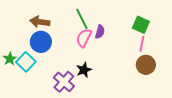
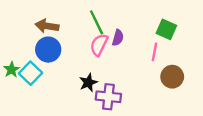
pink line: (142, 44) -> (154, 52), moved
black star: (84, 70) -> (88, 83), moved
purple cross: (64, 82) -> (108, 97), moved, turned -35

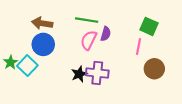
green line: (97, 22) -> (87, 20), turned -55
purple cross: (108, 97) -> (97, 73), moved

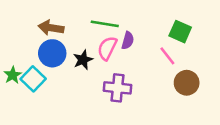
pink line: (138, 47) -> (167, 56), turned -49
black star: (79, 74) -> (83, 60), moved

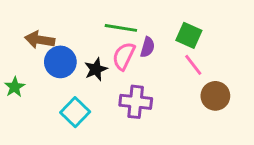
brown arrow: (51, 28) -> (40, 40), moved
green square: (180, 32) -> (189, 35), moved
cyan square: (33, 79) -> (75, 112), moved

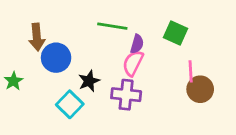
brown arrow: (40, 40) -> (37, 37), turned -104
pink semicircle: (124, 56) -> (133, 63), moved
pink line: (193, 65) -> (191, 71), moved, turned 35
black star: (96, 69) -> (89, 81), moved

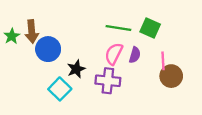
green line: (112, 26) -> (118, 28), moved
purple semicircle: (137, 44) -> (135, 55), moved
green star: (13, 81) -> (12, 36), moved

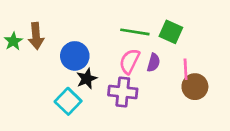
blue circle: (48, 49) -> (75, 56), moved

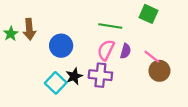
green square: (171, 32) -> (149, 14), moved
pink line: (186, 69) -> (152, 57), turned -49
black star: (87, 79) -> (74, 76), moved

